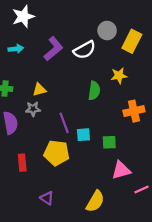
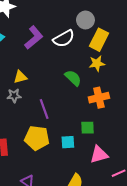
yellow rectangle: (132, 41) -> (99, 40), moved
green semicircle: (94, 91) -> (73, 78), turned -54
orange cross: (134, 111) -> (99, 98), moved
cyan square: (83, 135) -> (68, 142), moved

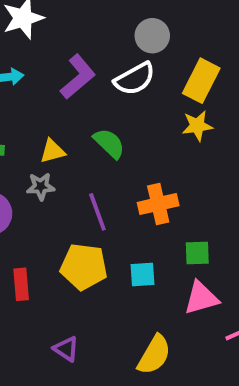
gray circle: (85, 20) -> (152, 36), moved
green semicircle: (73, 78) -> (109, 143), moved
orange cross: (99, 98) -> (158, 204), moved
green square: (88, 128) -> (197, 253), moved

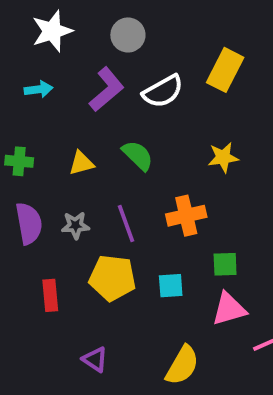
gray circle: (152, 36) -> (128, 35), moved
yellow rectangle: (201, 81) -> (225, 70), moved
yellow star: (197, 126) -> (223, 157), moved
gray star: (41, 186) -> (75, 225), moved

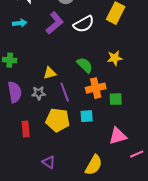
green semicircle: (138, 155) -> (85, 65), moved
yellow triangle: (81, 163) -> (50, 73), moved
green square: (225, 264) -> (116, 99), moved
cyan square: (171, 286) -> (87, 116), moved

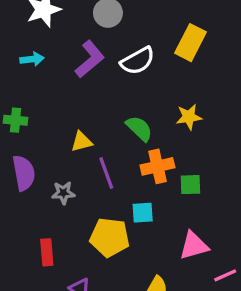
gray star: (39, 93) -> (63, 193), moved
yellow pentagon: (58, 120) -> (110, 237), moved
red rectangle: (26, 129) -> (47, 252), moved

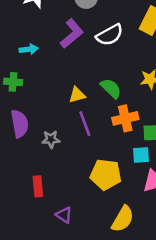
cyan arrow: (32, 59) -> (29, 49), moved
yellow triangle: (82, 142) -> (77, 95), moved
cyan square: (143, 213) -> (141, 155), moved
yellow pentagon: (110, 237) -> (106, 175), moved

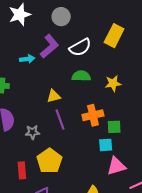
cyan arrow: (29, 49) -> (27, 59), moved
green semicircle: (111, 88) -> (81, 76), moved, turned -42
yellow pentagon: (106, 175) -> (49, 161), moved, turned 30

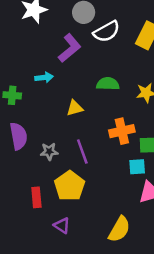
white semicircle: (80, 47) -> (107, 32), moved
cyan arrow: (27, 59) -> (44, 77), moved
purple line: (60, 119) -> (82, 151), moved

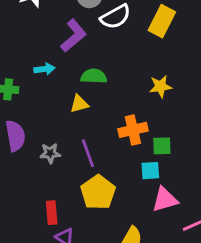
green semicircle: (108, 84) -> (94, 76), moved
yellow pentagon: (70, 186) -> (98, 192), moved
red rectangle: (36, 197) -> (52, 213), moved

